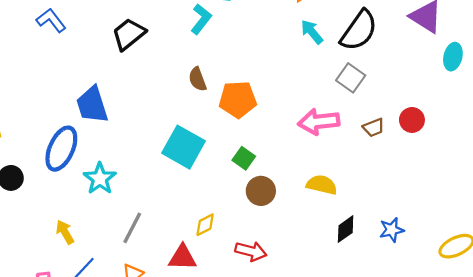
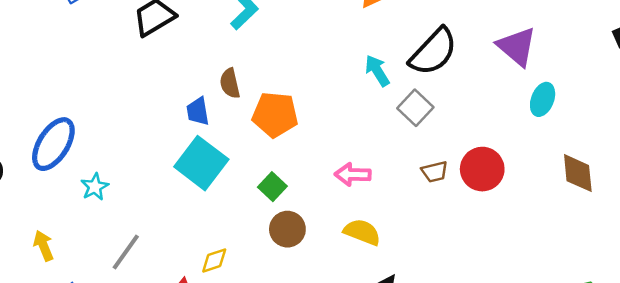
cyan arrow: (312, 32) -> (377, 71), moved
blue trapezoid: (92, 105) -> (198, 111), moved, size x0.6
red circle: (412, 120) -> (482, 169), size x1.4
pink arrow: (319, 122) -> (353, 174), moved, size x0.7
cyan star: (100, 179) -> (95, 187), size x0.7

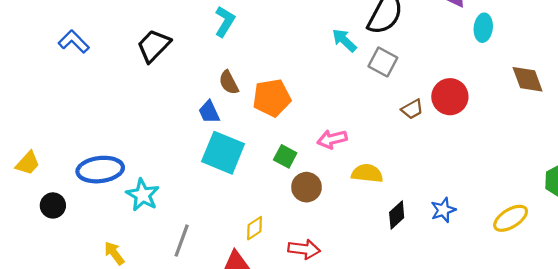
blue ellipse: (53, 144) -> (100, 170), turned 66
pink arrow: (353, 174) -> (332, 139), moved
cyan star: (95, 187) -> (143, 195), size x1.4

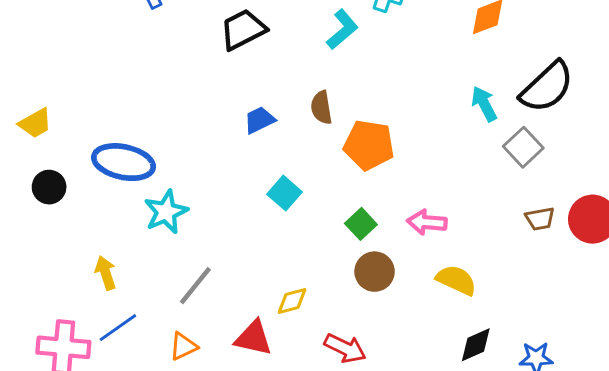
blue trapezoid: (209, 112) -> (259, 120), moved, turned 70
cyan square: (223, 153) -> (285, 193), size x0.6

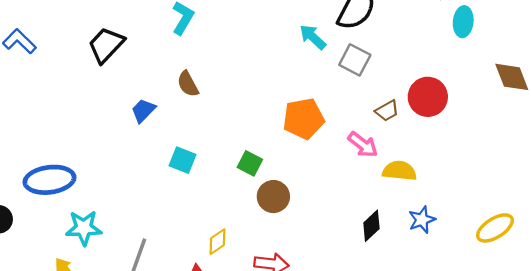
orange pentagon: (369, 145) -> (304, 119), moved
cyan star: (166, 212) -> (84, 228), moved, turned -30
pink arrow: (427, 222) -> (363, 145), moved, turned -128
yellow semicircle: (456, 280) -> (399, 171), moved

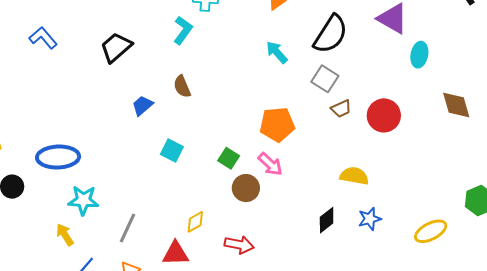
cyan arrow: (313, 37) -> (277, 52), moved
brown trapezoid: (387, 111) -> (341, 109), moved
pink arrow: (363, 145) -> (270, 164), moved

